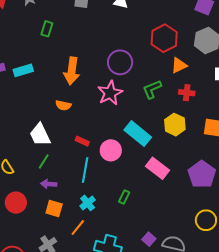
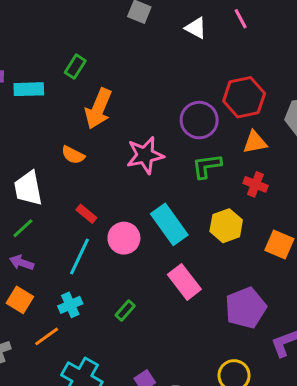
green rectangle: (47, 29) -> (75, 67), moved
purple circle: (120, 62) -> (199, 120), moved

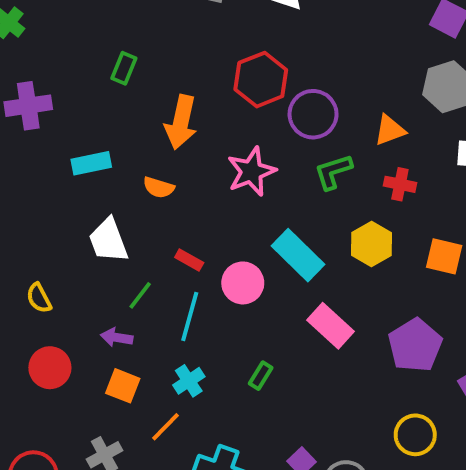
green rectangle: (75, 67) -> (124, 68), moved
cyan rectangle: (29, 89) -> (91, 163), moved
red hexagon: (244, 97) -> (261, 80), moved
green line: (23, 228) -> (140, 295), moved

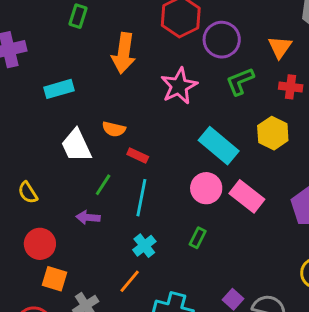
orange triangle: (390, 130) -> (280, 47), turned -30
orange semicircle: (159, 187) -> (114, 129), moved
pink circle: (243, 283) -> (206, 188), moved
orange square: (123, 386) -> (54, 279), moved

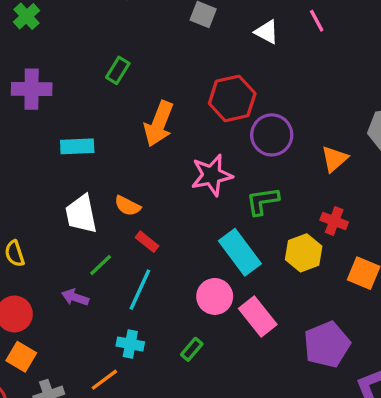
green L-shape: (240, 81) -> (263, 201), moved
red cross: (291, 87) -> (334, 221), moved
cyan cross: (144, 246) -> (130, 344), turned 35

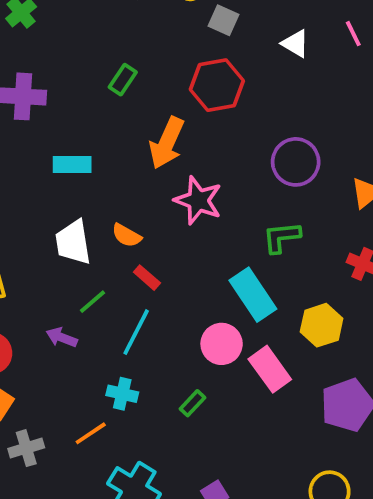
red hexagon: (232, 98) -> (217, 85), moved
pink star: (212, 175) -> (198, 200), moved, turned 30
yellow hexagon: (304, 253) -> (322, 325), moved

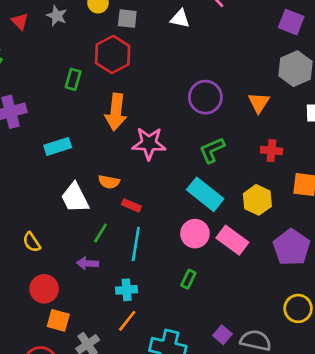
red hexagon: (217, 85) -> (113, 54), moved
cyan cross: (122, 394) -> (127, 290), moved

